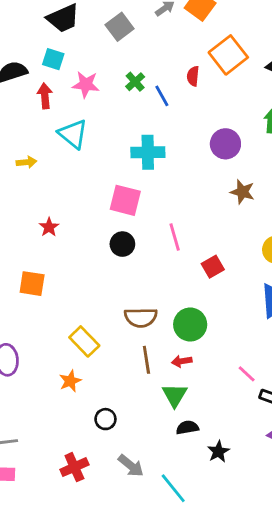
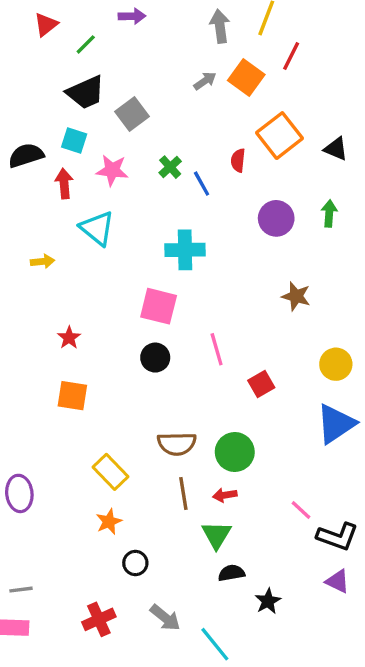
gray square: (120, 27) -> (132, 114), moved
purple circle: (225, 144) -> (276, 218), moved
orange square: (32, 284) -> (72, 396), moved
orange star: (70, 381) -> (109, 522), moved

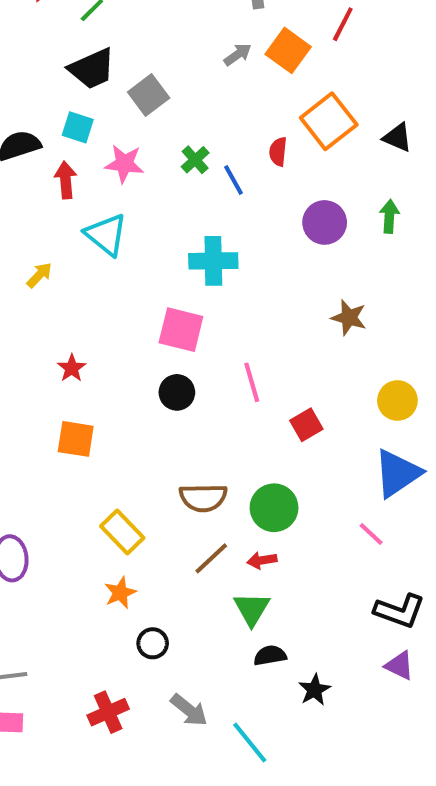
yellow arrow: (43, 261) -> (39, 275), turned -40
brown line: (183, 493) -> (211, 558), turned 56
pink line: (301, 510) -> (371, 534), moved

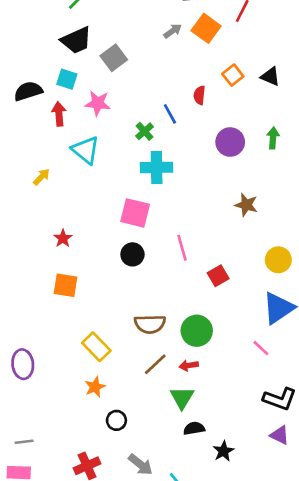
orange square: (329, 121) -> (233, 75), size x0.6
black triangle: (397, 137) -> (270, 76), moved
green cross: (195, 160) -> (145, 131), moved

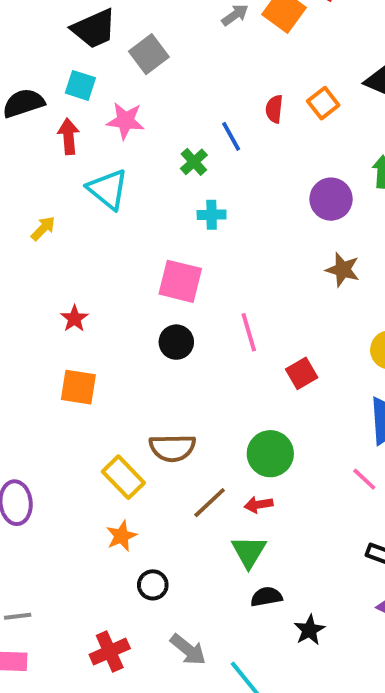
orange square: (233, 75) -> (323, 103), moved
purple circle: (230, 142) -> (331, 199), moved
cyan cross: (157, 167) -> (212, 215), size x0.6
brown semicircle: (150, 324) -> (172, 448), moved

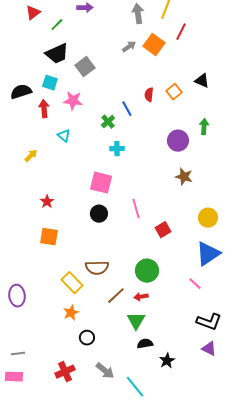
cyan triangle: (108, 189) -> (64, 136), size x0.6

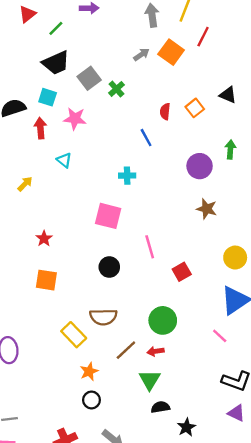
blue line: (127, 109) -> (146, 138), moved
green cross: (108, 122) -> (116, 89), moved
black circle: (99, 214) -> (109, 267), moved
orange star: (71, 313) -> (89, 371), moved

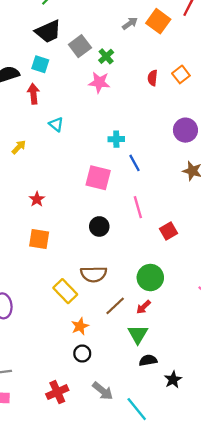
pink star: (75, 119) -> (99, 82), moved
blue line: (146, 138) -> (134, 163), moved
red arrow: (156, 351) -> (144, 307), turned -35

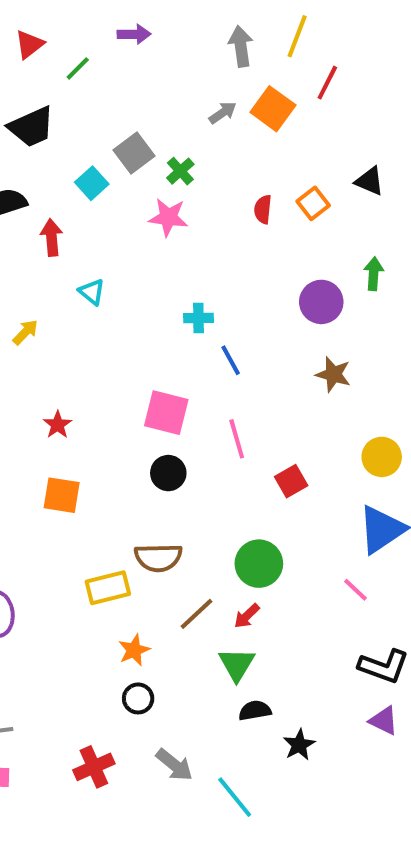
black trapezoid: (48, 31) -> (31, 127), moved
cyan square: (40, 64) -> (92, 183), moved, turned 30
pink square: (98, 178) -> (166, 413), moved
yellow rectangle: (65, 291) -> (108, 588), turned -60

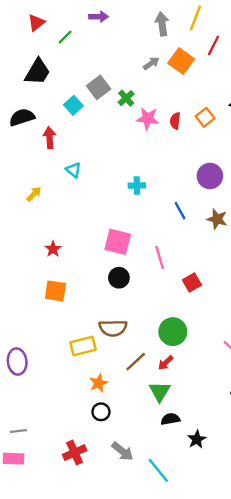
black trapezoid: (31, 127) -> (37, 72), turned -36
pink star: (168, 217) -> (148, 118), moved
blue line: (231, 360) -> (180, 211), moved

